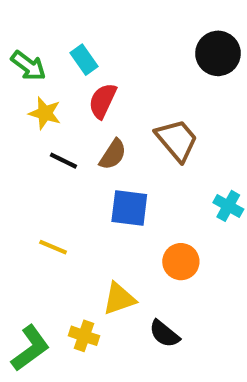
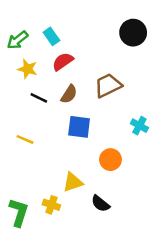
green arrow: (28, 66) -> (17, 40), turned 105
red semicircle: (103, 101) -> (63, 62), turned 30
brown trapezoid: (177, 140) -> (108, 85), turned -76
yellow line: (53, 247) -> (25, 139), moved
green L-shape: (30, 348) -> (19, 212), turned -36

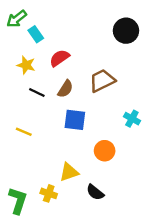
cyan rectangle: (51, 36) -> (36, 34), moved
green arrow: (17, 40) -> (17, 19), moved

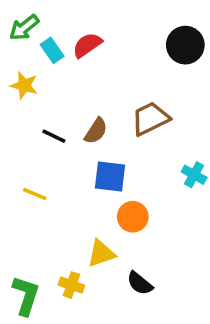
red semicircle: (59, 58) -> (87, 45), moved
yellow star: (26, 65) -> (24, 85), moved
orange circle: (105, 151) -> (133, 217), moved

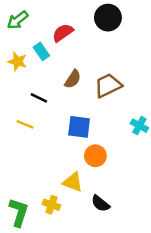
black circle: (185, 45) -> (108, 18), moved
cyan rectangle: (52, 50) -> (41, 51), moved
brown semicircle: (96, 131) -> (73, 79), moved
yellow line: (35, 194) -> (25, 124), moved
yellow triangle: (101, 254) -> (73, 182), turned 40

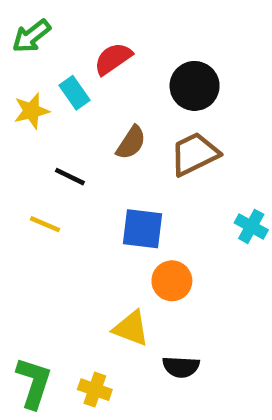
black circle: (108, 18) -> (195, 86), moved
yellow star: (18, 62) -> (31, 111), turned -30
black semicircle: (100, 203) -> (181, 367), turned -36
yellow cross: (51, 205) -> (95, 390), moved

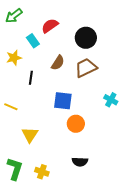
yellow star: (31, 111) -> (14, 58), moved
black line: (70, 177) -> (31, 78), turned 72
yellow line: (45, 224) -> (11, 107), moved
yellow triangle: (131, 328) -> (30, 135), moved, turned 42

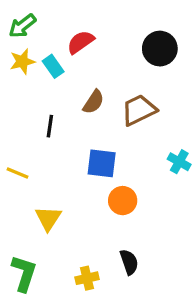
black circle: (86, 38) -> (160, 49), moved
yellow star: (14, 58) -> (22, 61), moved
black semicircle: (80, 162) -> (129, 262), turned -112
yellow cross: (42, 172) -> (87, 278), moved, turned -32

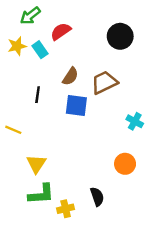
green arrow: (22, 26) -> (30, 16), moved
blue square: (102, 163) -> (76, 106), moved
orange circle: (123, 201) -> (125, 164), moved
green L-shape: (24, 273) -> (41, 194), moved, turned 68

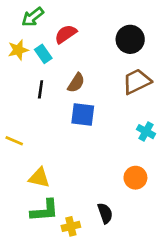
brown trapezoid: (104, 82) -> (137, 81), moved
black line: (38, 95) -> (41, 89), moved
yellow triangle: (36, 164) -> (39, 178), turned -50

